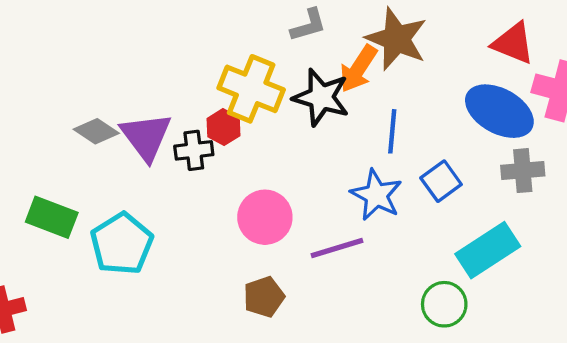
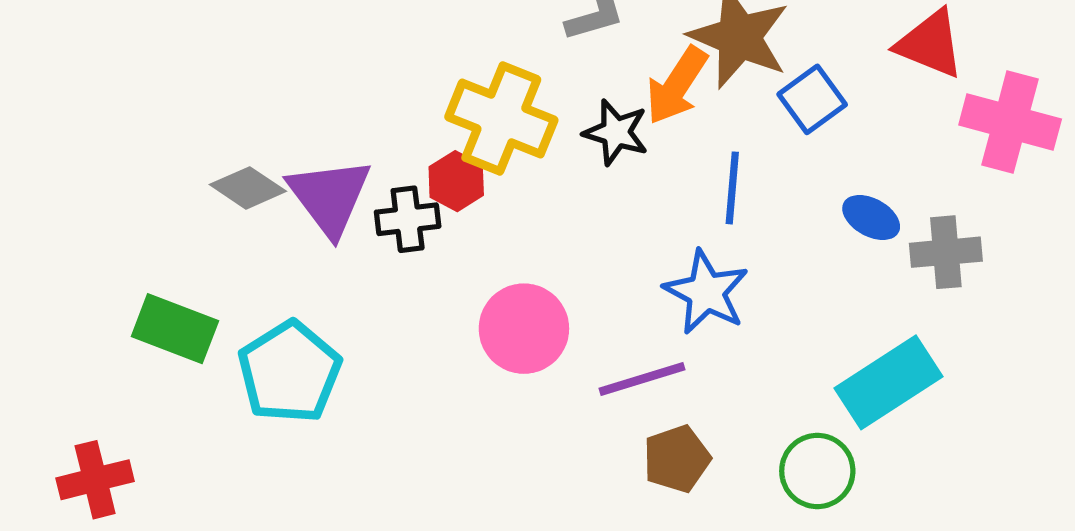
black star: (321, 97) -> (616, 132), size x0.7
blue ellipse: (499, 111) -> (871, 217), moved, size x0.5
blue square: (441, 181) -> (812, 99), moved
brown pentagon: (264, 297) -> (677, 459), moved

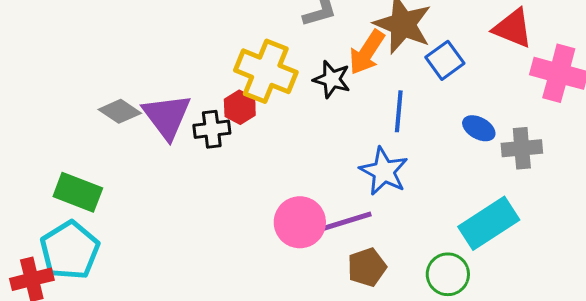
pink circle: (524, 329) -> (300, 222), moved
cyan pentagon: (290, 372) -> (70, 250), moved

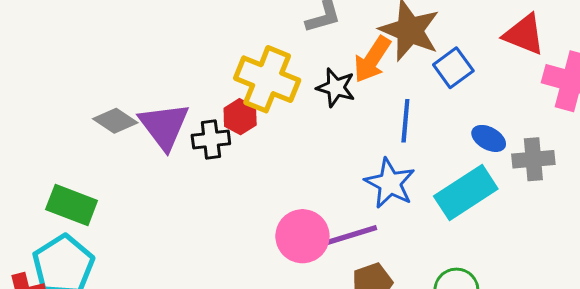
cyan rectangle: (489, 223) -> (466, 193), moved

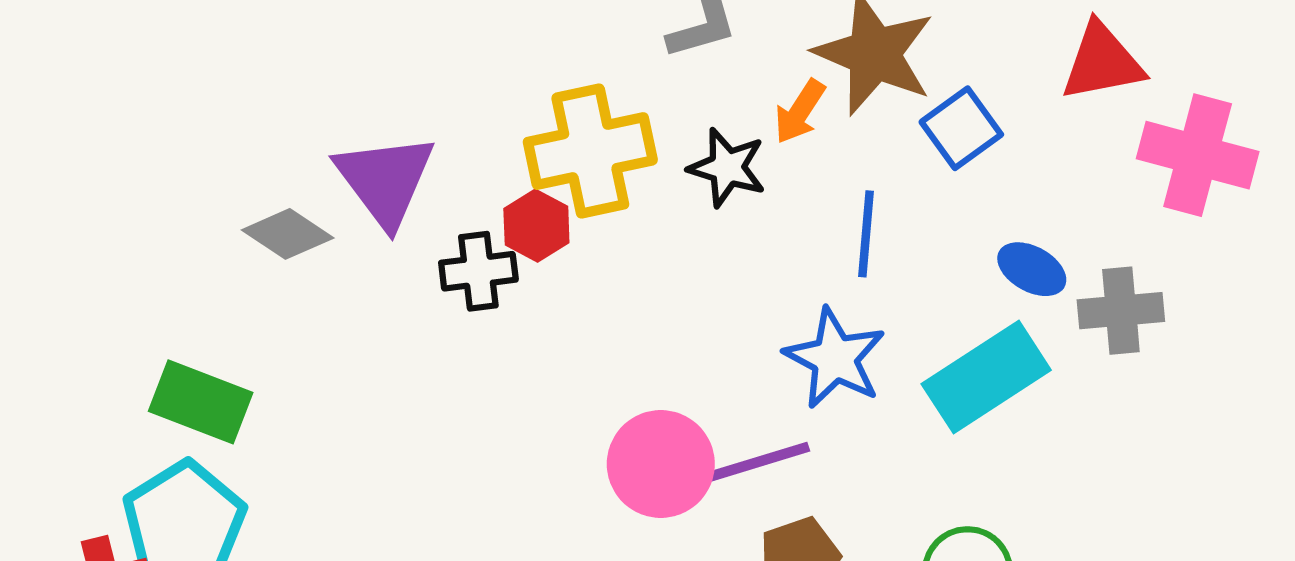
red triangle: (524, 34) -> (1102, 62), turned -33
orange arrow: (372, 59) -> (800, 112), size x0.7
yellow cross: (267, 79) -> (590, 151), turned -34
purple triangle: (164, 126) -> (385, 180), moved

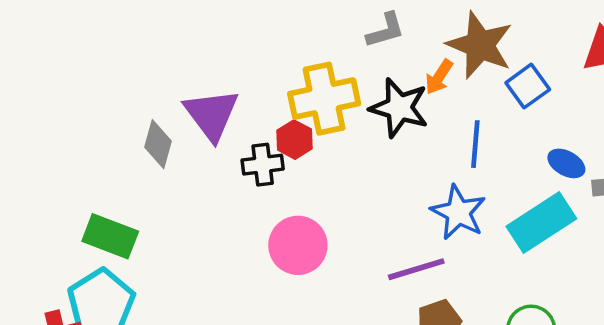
black star: (727, 168) -> (399, 108), size x1.4
gray diamond: (288, 234) -> (158, 144), turned 72
pink circle: (661, 464) -> (298, 245), moved

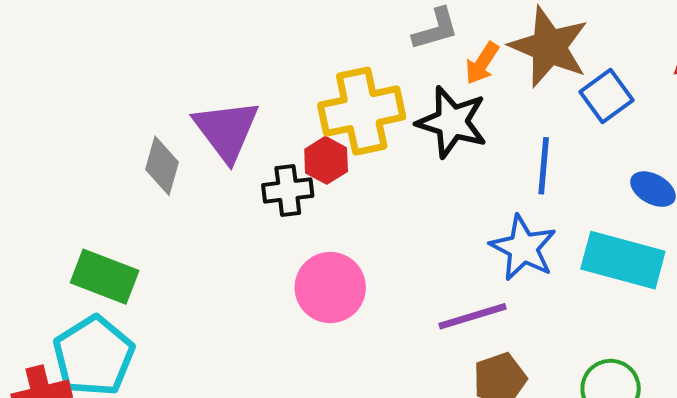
orange arrow: (439, 77) -> (482, 63), moved
cyan rectangle: (541, 223) -> (623, 260), turned 48

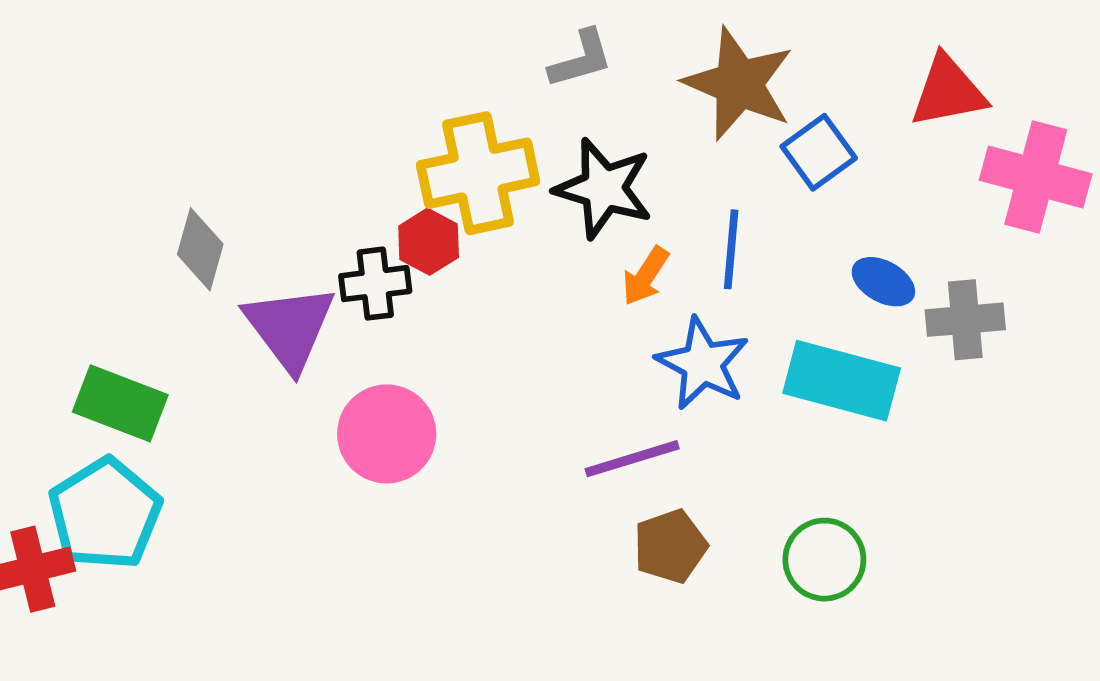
orange arrow: (482, 63) -> (646, 276), moved
purple triangle: (226, 130) -> (290, 327), moved
pink circle: (330, 288) -> (387, 434), moved

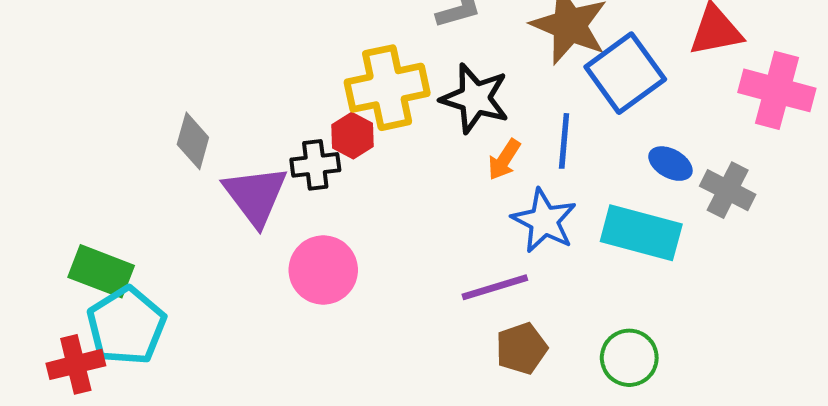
blue square: (819, 152) -> (625, 73), size x1.5
gray cross: (965, 320) -> (728, 190), turned 32
green rectangle: (120, 403) -> (101, 271), moved

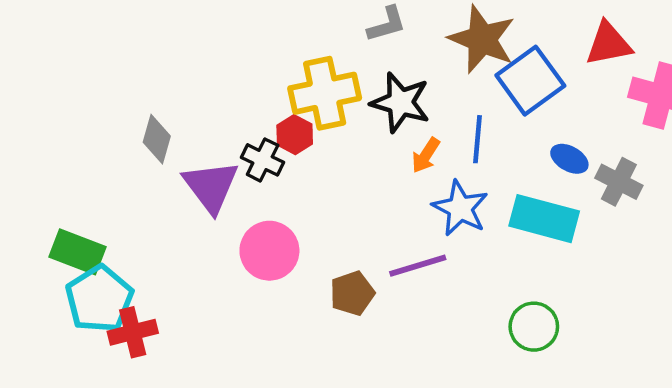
black cross: (315, 165) -> (263, 160), turned 33
brown pentagon: (521, 348) -> (352, 293), moved
red cross: (76, 364) -> (133, 332), moved

